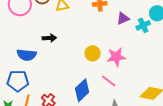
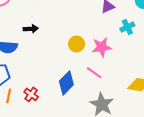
cyan cross: (143, 25) -> (127, 27), moved

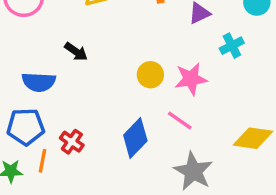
black arrow: (31, 29) -> (76, 52), turned 40
red cross: (31, 94) -> (72, 142), moved

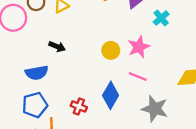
red cross: (72, 142) -> (79, 106), moved

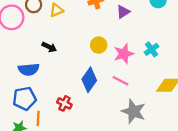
cyan cross: (161, 18) -> (152, 49), moved
yellow circle: (111, 50) -> (99, 45), moved
blue diamond: (111, 95) -> (89, 80), moved

